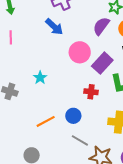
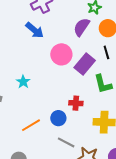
red cross: (91, 92) -> (76, 103), moved

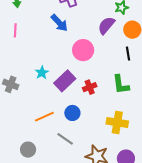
purple rectangle: (85, 64) -> (65, 81), moved
red cross: (76, 103) -> (90, 87), moved, turned -32
gray line: (66, 142) -> (65, 139), moved

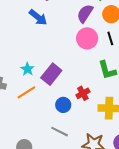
pink circle: (83, 50) -> (87, 38), moved
red cross: (90, 87) -> (83, 93), moved
orange line: (44, 117) -> (26, 92), moved

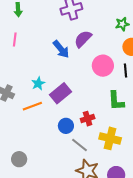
purple semicircle: (85, 13) -> (83, 39), moved
blue arrow: (38, 17) -> (61, 49), moved
gray line: (60, 132) -> (79, 145), moved

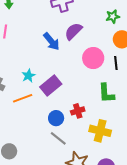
gray line: (79, 145) -> (58, 138), moved

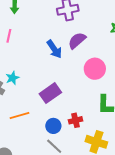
cyan star: (28, 76) -> (12, 78), moved
orange line: (23, 98) -> (20, 115), moved

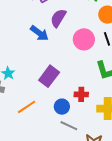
red cross: (76, 120) -> (81, 94), turned 32

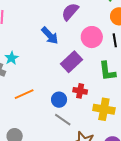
blue arrow: (39, 33) -> (50, 36), moved
purple rectangle: (49, 76) -> (71, 62), moved

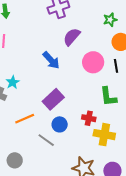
purple rectangle: (71, 62) -> (53, 99), moved
red cross: (80, 91) -> (89, 118), moved
gray line: (63, 120) -> (46, 140), moved

